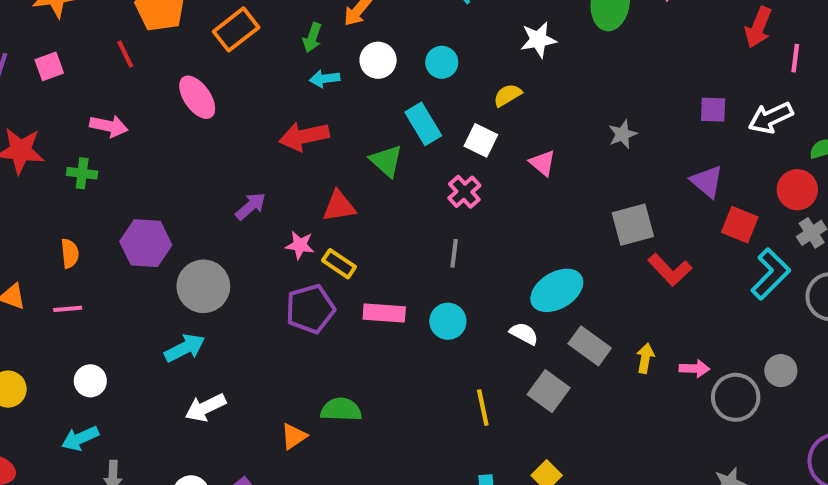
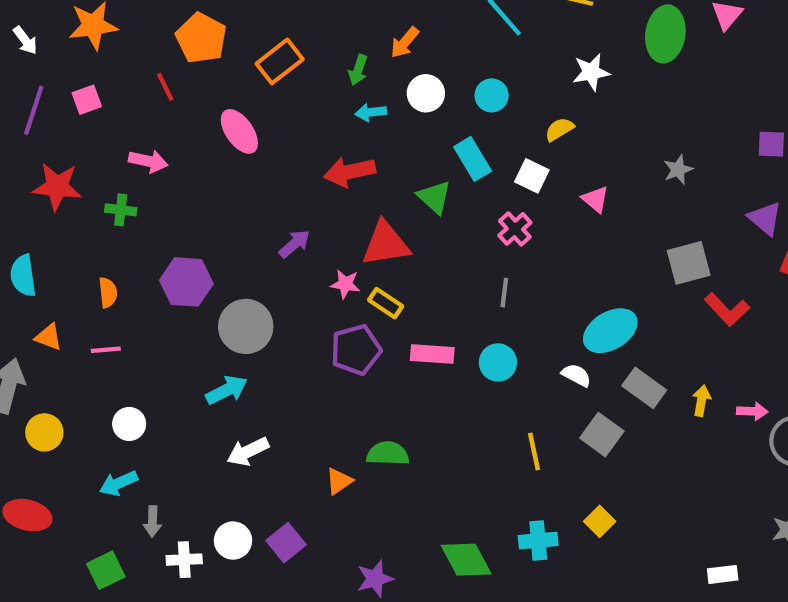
red triangle: (339, 206) -> (386, 244), size x1.4

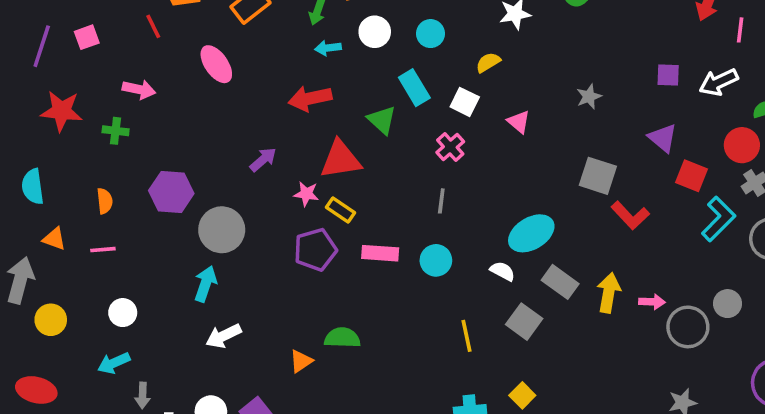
gray square: (689, 263) -> (598, 176), turned 33
cyan arrow: (227, 390) -> (206, 284), turned -44
yellow arrow: (701, 401) -> (609, 293), size x1.5

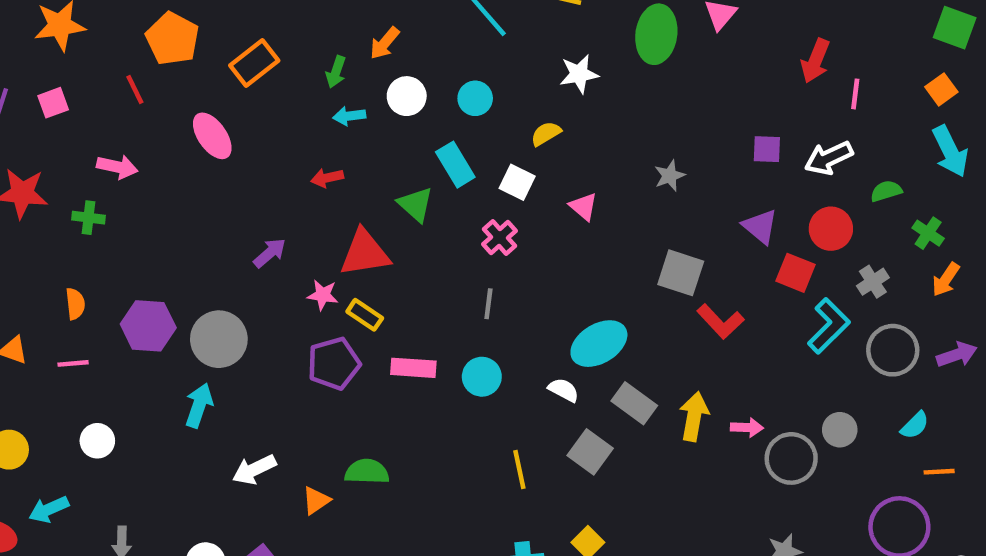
red arrow: (310, 98) -> (327, 178), size x0.6
red circle: (742, 145) -> (831, 229), moved
purple hexagon: (171, 192) -> (148, 326), moved
white arrow: (224, 336) -> (254, 469), moved
cyan arrow: (114, 363) -> (49, 509), moved

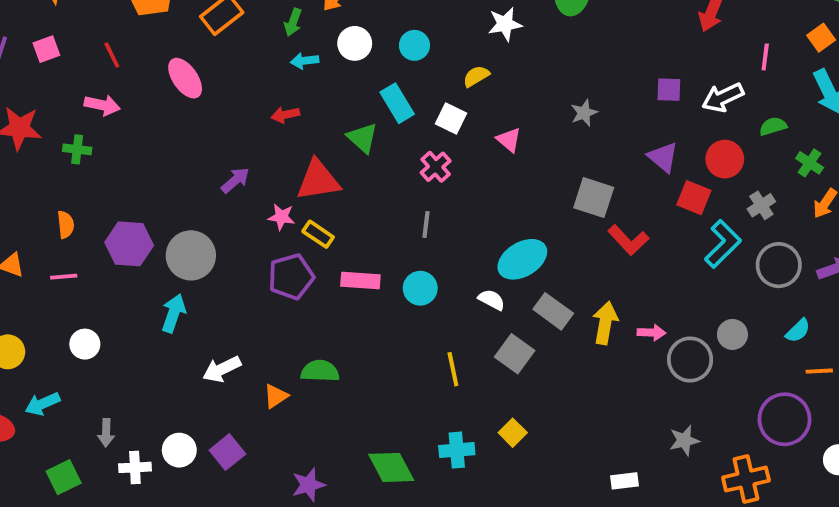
red line: (135, 89) -> (112, 55), moved
pink line: (855, 94) -> (765, 57), moved

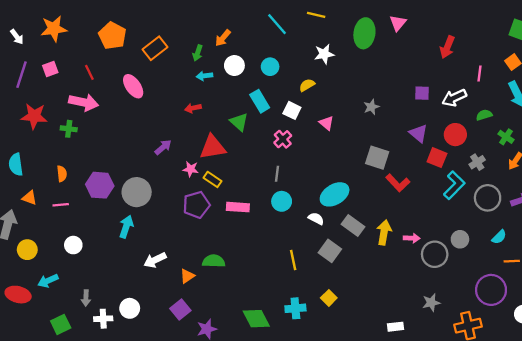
pink arrow: (102, 105) -> (84, 102), size x1.4
cyan circle: (420, 288) -> (282, 201), moved
purple square: (227, 452) -> (180, 309), moved

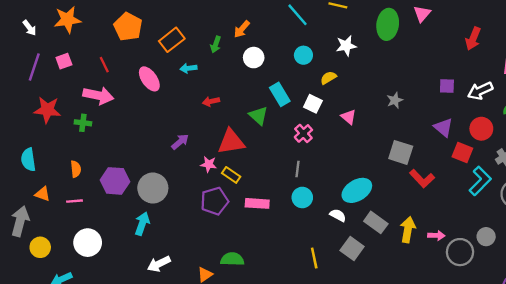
cyan circle: (270, 67) -> (303, 55), moved
cyan arrow: (204, 76) -> (188, 68), moved
white circle: (73, 245) -> (88, 243), size x1.5
white arrow: (155, 260) -> (159, 264), moved

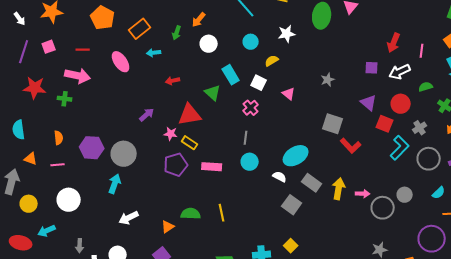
red arrow: (473, 39) -> (394, 43), moved
red line: (104, 65) -> (83, 50), turned -64
yellow line: (314, 258) -> (222, 213), moved

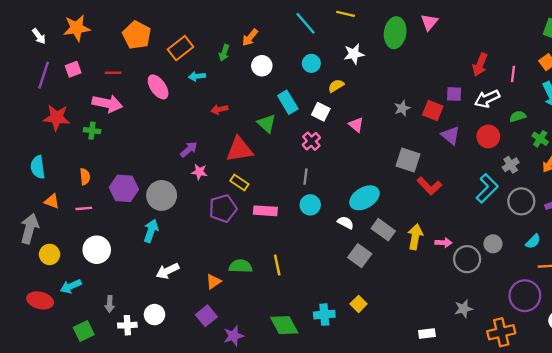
red square: (385, 124) -> (433, 111), moved
pink star: (171, 134) -> (199, 172), moved

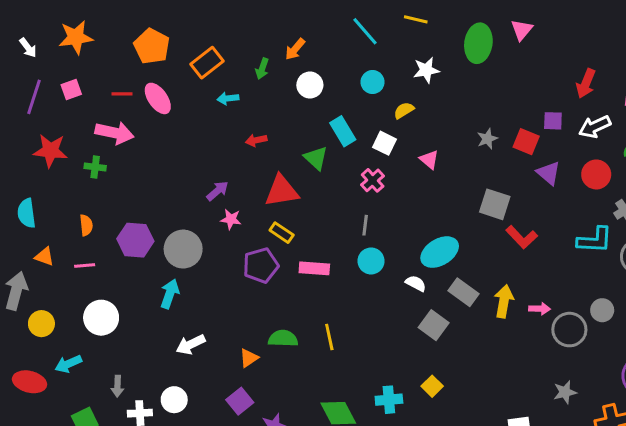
pink ellipse: (158, 87) -> (158, 98), moved
cyan L-shape: (487, 188) -> (595, 240), turned 48

